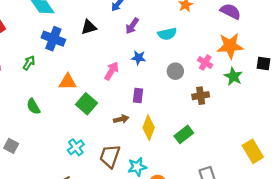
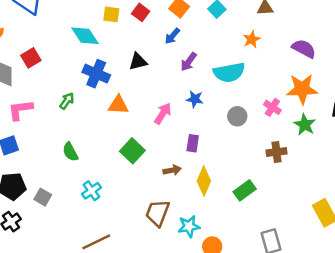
cyan semicircle: (167, 34) -> (229, 72), size x1.4
orange triangle: (68, 82) -> (118, 105), moved
brown cross: (201, 96) -> (277, 152), moved
cyan cross: (76, 147) -> (91, 191), moved

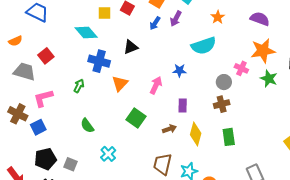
purple arrow: (189, 62) -> (176, 19), moved
orange triangle: (118, 105) -> (120, 83), turned -42
gray circle: (237, 116) -> (224, 82), moved
brown cross: (277, 152) -> (222, 104), moved
green rectangle: (245, 190) -> (229, 137), turned -54

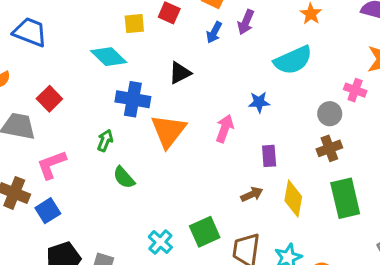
orange triangle: (120, 83) -> (168, 131), size x1.4
green square: (136, 118) -> (205, 232), moved, turned 36
green semicircle: (87, 126) -> (124, 177), moved
green rectangle: (229, 137) -> (345, 198), size x1.4

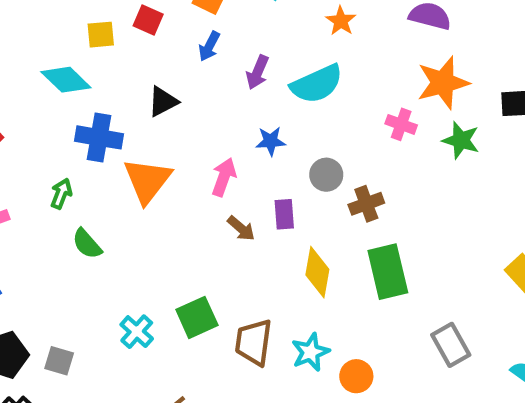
purple arrow: (246, 22) -> (257, 72), moved
gray circle: (330, 114) -> (326, 175), moved
brown arrow: (252, 194) -> (241, 228), moved, turned 65

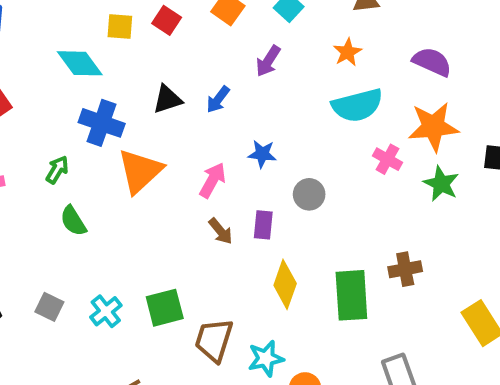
blue arrow: (209, 46) -> (218, 99), moved
purple arrow: (257, 72) -> (268, 61), moved
cyan semicircle: (317, 84) -> (357, 105), moved
brown cross: (366, 204) -> (405, 269), moved
gray square: (59, 361) -> (49, 307), moved

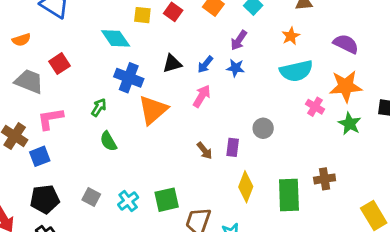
blue star: (262, 154) -> (236, 68), moved
pink arrow: (213, 180) -> (202, 96), moved

